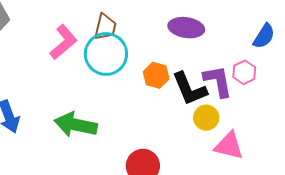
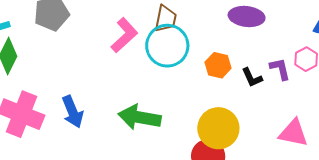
purple L-shape: (218, 81) -> (280, 69), size x0.7
black L-shape: (189, 89) -> (252, 78), size x0.6
yellow circle: (206, 118) -> (218, 128), moved, size x1.6

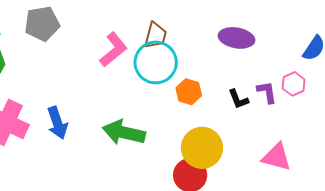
orange hexagon: (218, 65) -> (189, 92), moved

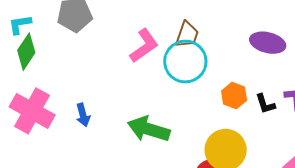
orange hexagon: (189, 92) -> (234, 96), moved
blue arrow: (57, 123) -> (83, 115), size x0.7

